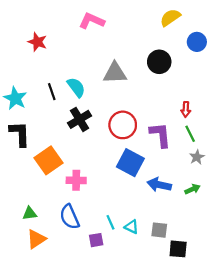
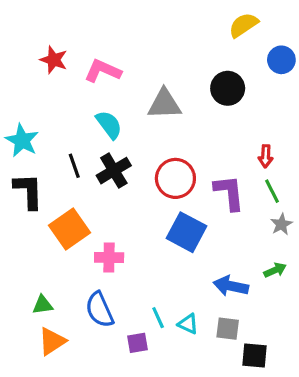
pink L-shape: (92, 21) -> (103, 71), moved
black line: (52, 92) -> (74, 166), moved
blue arrow: (159, 185) -> (231, 286), moved

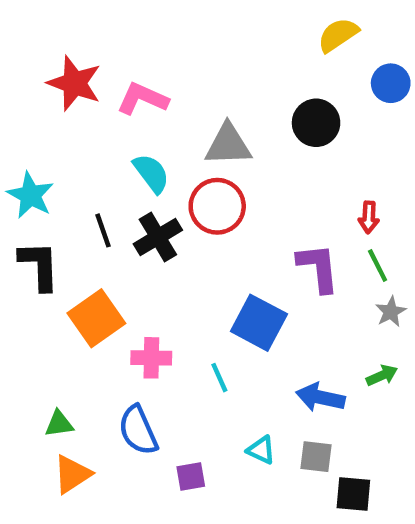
red star: (54, 60) -> (74, 83), size x1.4
red circle: (175, 178) -> (217, 206), moved
cyan line: (158, 318) -> (219, 378), moved

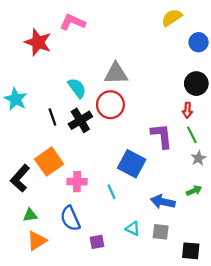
pink L-shape: (143, 99) -> (72, 22), moved
black circle: (316, 123) -> (196, 84), moved
black L-shape: (39, 266) -> (20, 178), moved, turned -136
black square: (353, 494) -> (191, 251), moved

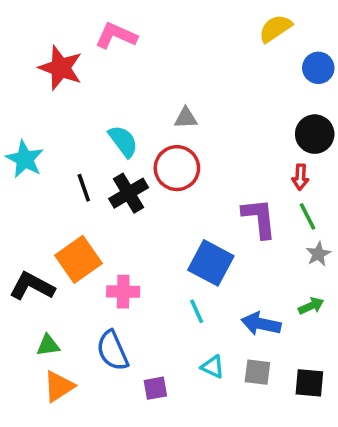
gray triangle: (116, 73) -> (186, 118), size x0.6
black L-shape: (20, 178) -> (32, 286), turned 76
cyan line: (112, 192) -> (197, 311), moved
black square: (191, 251) -> (309, 383), moved

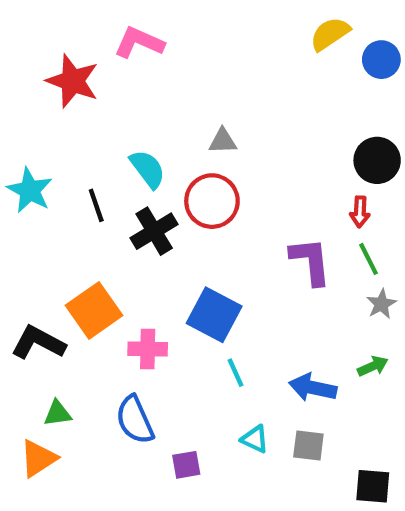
blue circle: (318, 68) -> (381, 60), moved
black line: (84, 188) -> (96, 205), moved
blue square: (211, 263) -> (214, 315), moved
black square: (309, 383) -> (373, 486), moved
orange triangle: (59, 386) -> (38, 458), moved

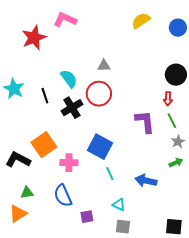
yellow semicircle: (330, 34) -> (141, 21), moved
red star: (73, 81) -> (34, 38), turned 30
green arrow: (373, 366) -> (176, 163), moved
gray square: (308, 446) -> (123, 227), moved

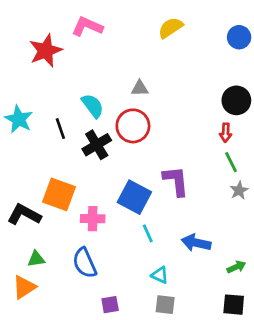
yellow semicircle: (141, 21) -> (171, 28), moved
purple L-shape: (145, 122) -> (176, 181), moved
orange square: (44, 145) -> (59, 194), turned -35
green arrow: (176, 163) -> (236, 267), moved
purple square: (87, 217) -> (110, 305), moved

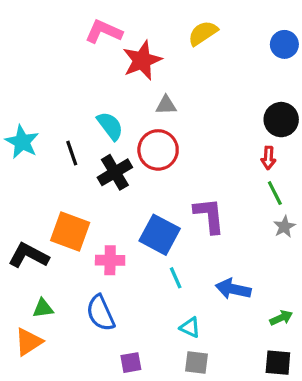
red star: (46, 51) -> (142, 60), moved

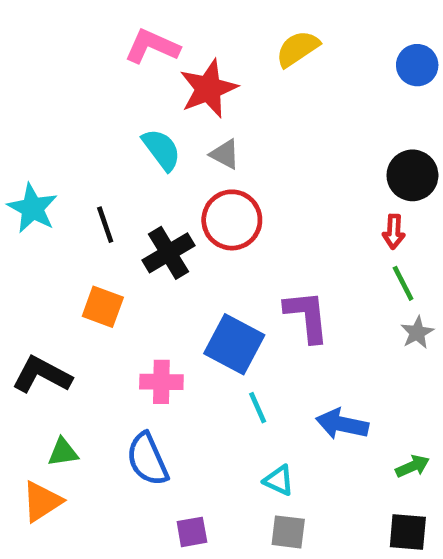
gray triangle: (166, 105) -> (225, 154), moved, turned 30
cyan semicircle: (110, 126) -> (161, 150), moved
orange square: (70, 231) -> (103, 307), moved, size x0.7

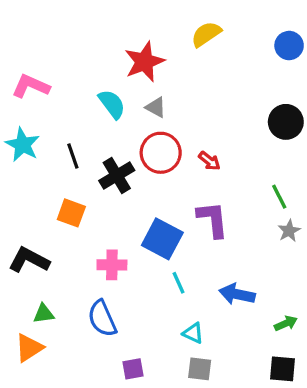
pink L-shape: (152, 46) -> (31, 86), moved
red arrow: (394, 232) -> (209, 161), moved, turned -55

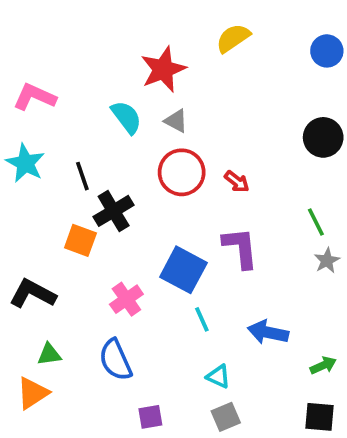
black cross: (117, 176) -> (114, 211), moved
pink cross: (112, 265) -> (126, 299), turned -36
gray square: (200, 369) -> (226, 417), turned -30

